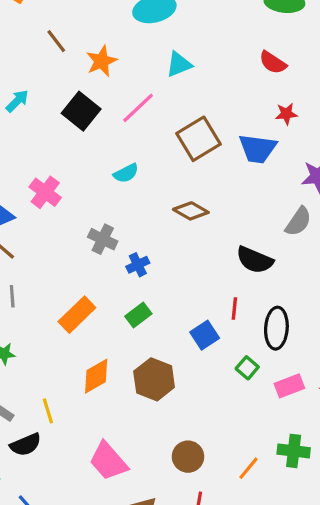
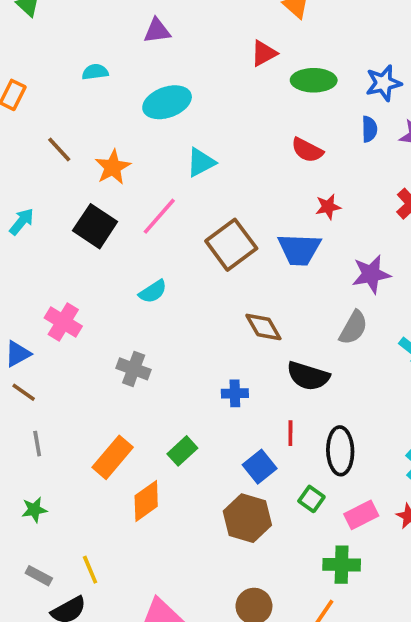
brown diamond: (191, 211) -> (263, 327), moved, turned 36
blue cross: (138, 265) -> (235, 393), moved, turned 30
orange diamond: (96, 376) -> (146, 501), moved
brown hexagon: (154, 379) -> (247, 518), moved
green cross: (294, 451) -> (342, 565), moved

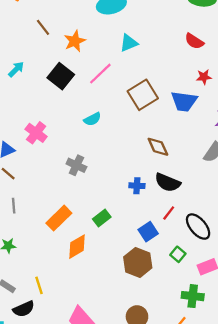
black semicircle: (308, 376) -> (168, 182), moved
red line: (290, 433) -> (169, 213), turned 32
black ellipse: (340, 451) -> (198, 227), turned -44

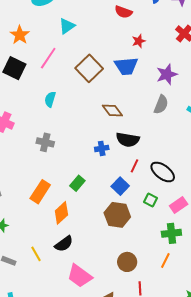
cyan semicircle: (92, 119) -> (50, 99), turned 147
black semicircle: (24, 309) -> (64, 244), moved

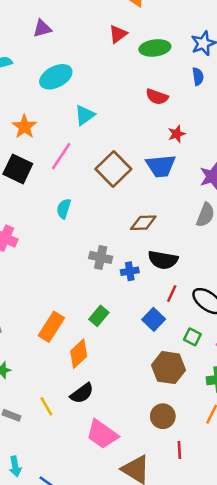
brown diamond: (112, 111) -> (143, 223), turned -55
gray cross: (45, 142) -> (101, 257), moved
brown hexagon: (117, 215) -> (169, 368), moved

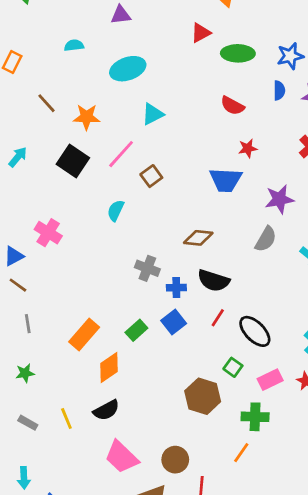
orange star: (24, 127) -> (87, 117), turned 30
brown square: (113, 169) -> (151, 176), moved, size x0.6
blue square: (154, 319) -> (174, 322), moved
brown circle: (163, 416) -> (175, 460), moved

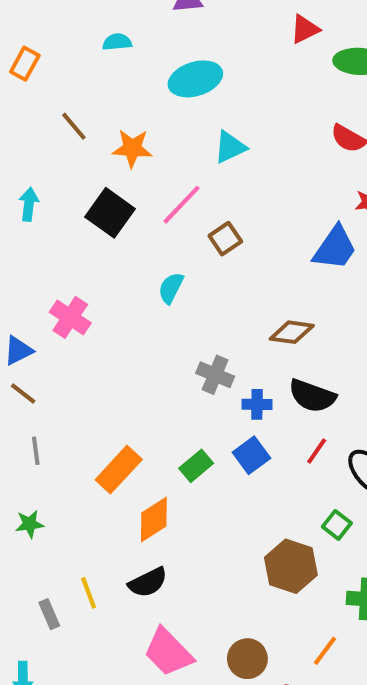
cyan arrow: (18, 157) -> (29, 204), turned -35
blue trapezoid: (226, 180) -> (335, 248), turned -60
gray rectangle: (28, 423) -> (49, 614), moved, turned 36
orange line: (241, 453) -> (325, 651), moved

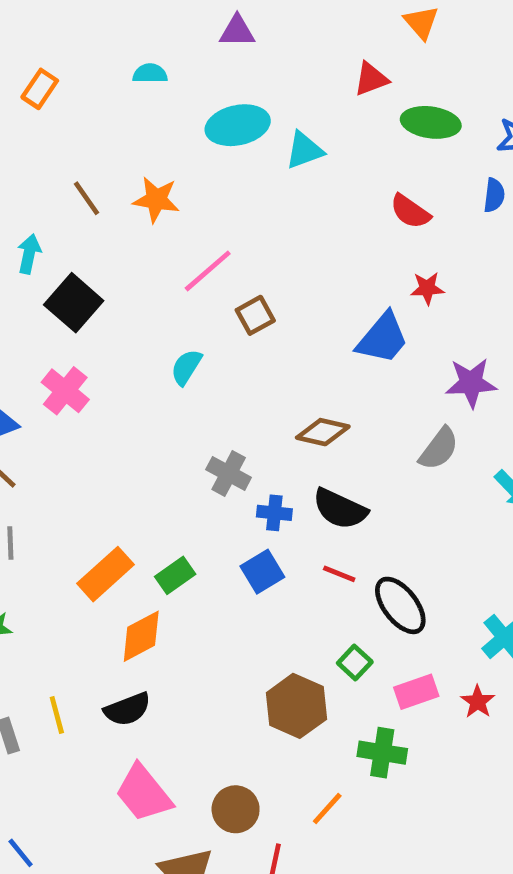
brown line: (74, 126) -> (86, 198), moved
cyan triangle: (230, 147) -> (304, 150), moved
black square: (110, 213) -> (74, 303), moved
red line: (317, 451) -> (339, 574), turned 72
green rectangle: (196, 466) -> (175, 575), moved

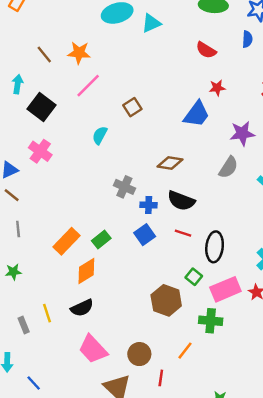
pink line: (208, 271) -> (88, 86), moved
black ellipse: (400, 605) -> (215, 247), turned 48
pink rectangle: (416, 692) -> (225, 289), size x1.4

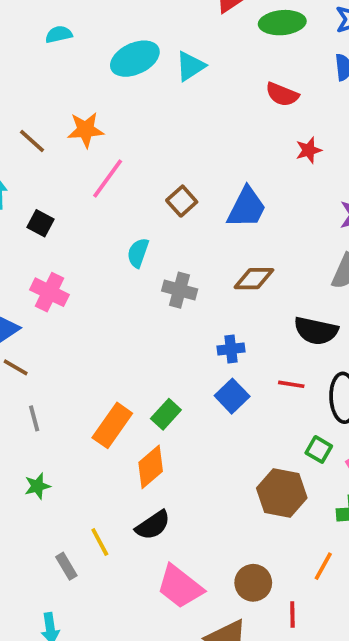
black square: (41, 107) -> (40, 223), size x0.6
blue trapezoid: (197, 114) -> (247, 208), moved
gray cross: (124, 187) -> (180, 290), moved
black semicircle: (181, 201) -> (316, 331), moved

